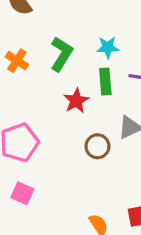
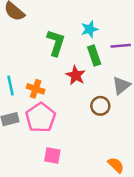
orange cross: (17, 61) -> (36, 89), moved

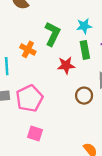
red star: (76, 75) -> (66, 65), turned 30
orange cross: (36, 89) -> (28, 49), moved

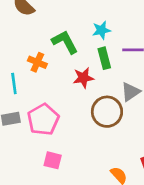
green L-shape: (52, 34) -> (65, 42), turned -50
brown circle: (84, 96) -> (107, 112), size x1.5

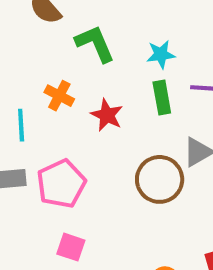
green L-shape: (65, 42) -> (95, 44), moved
red star: (83, 78) -> (107, 115), moved, turned 30

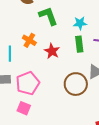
pink square: (71, 247) -> (24, 108), moved

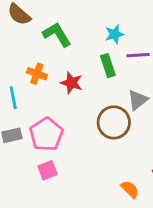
cyan star: (80, 23) -> (115, 34), moved
pink square: (24, 108) -> (48, 170), turned -32

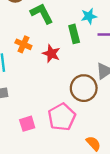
green rectangle: (108, 66) -> (74, 34), moved
pink pentagon: (46, 134) -> (62, 117), moved

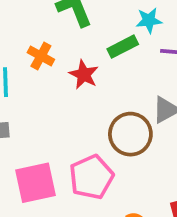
green rectangle: (74, 34) -> (123, 47), turned 72
pink square: (27, 124) -> (36, 183), size x1.6

